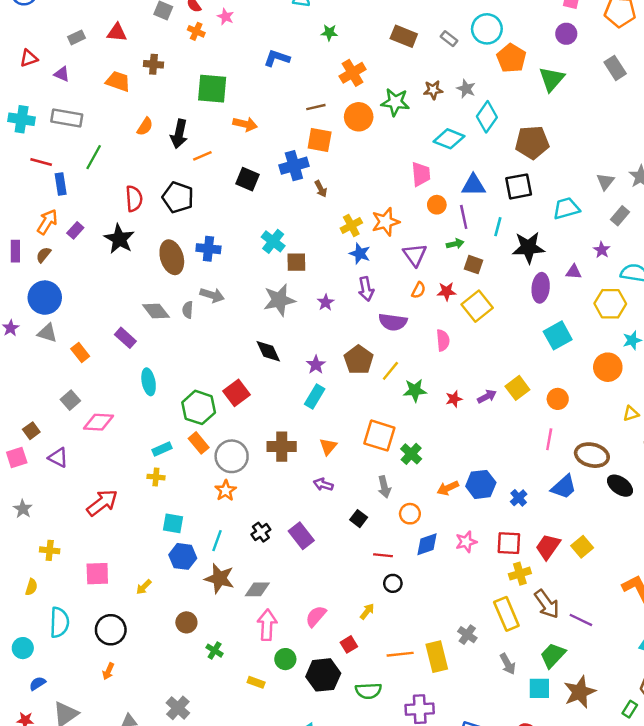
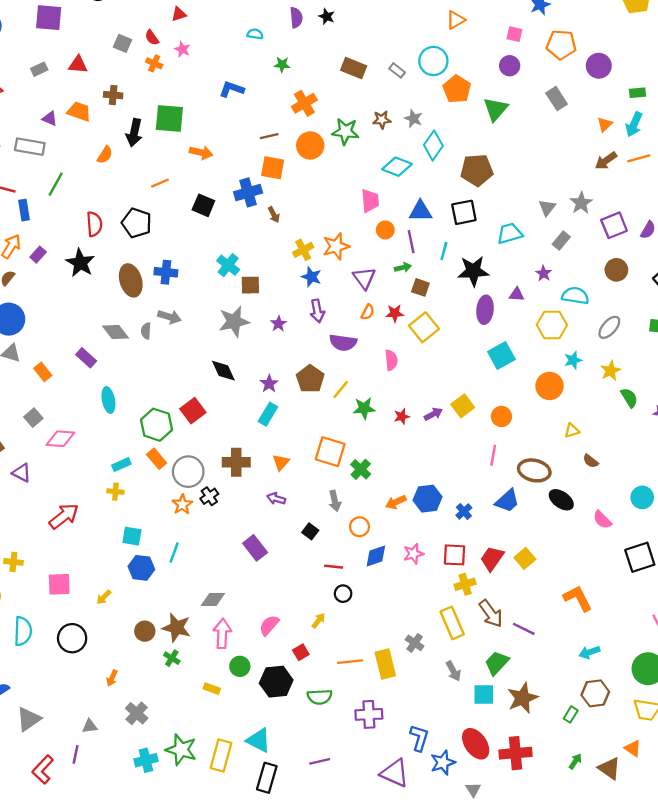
purple triangle: (62, 74) -> (50, 119), moved
black arrow: (179, 134) -> (134, 133), moved
black cross: (261, 532) -> (209, 496), moved
brown star: (219, 578) -> (176, 628), moved
orange arrow: (108, 671) -> (112, 678), moved

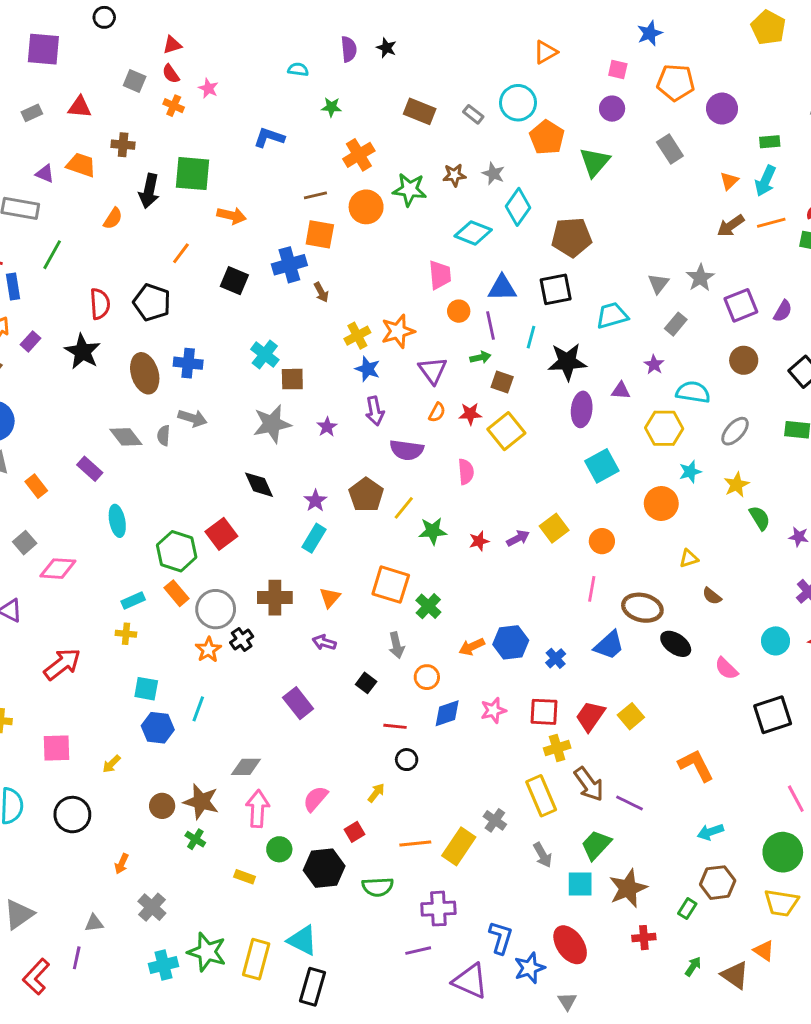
red triangle: (179, 14) -> (172, 45), moved
orange line: (160, 183) -> (181, 253), turned -30
yellow rectangle: (385, 664) -> (459, 846), turned 48
red cross: (515, 753) -> (644, 938), moved, size x0.6
purple line: (320, 761) -> (418, 951), moved

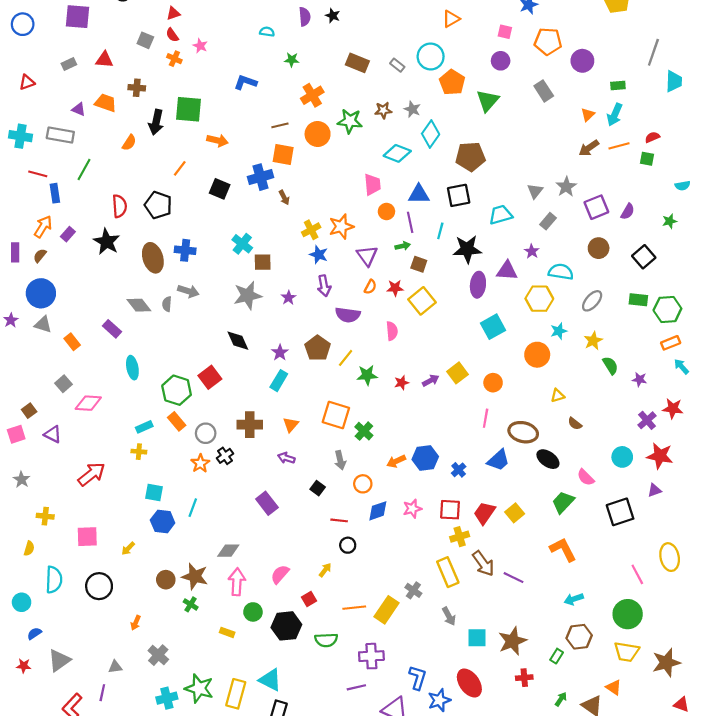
purple triangle: (621, 391) -> (507, 271), size x1.5
gray circle: (216, 609) -> (206, 433), size x0.7
green trapezoid: (596, 845) -> (563, 502), moved

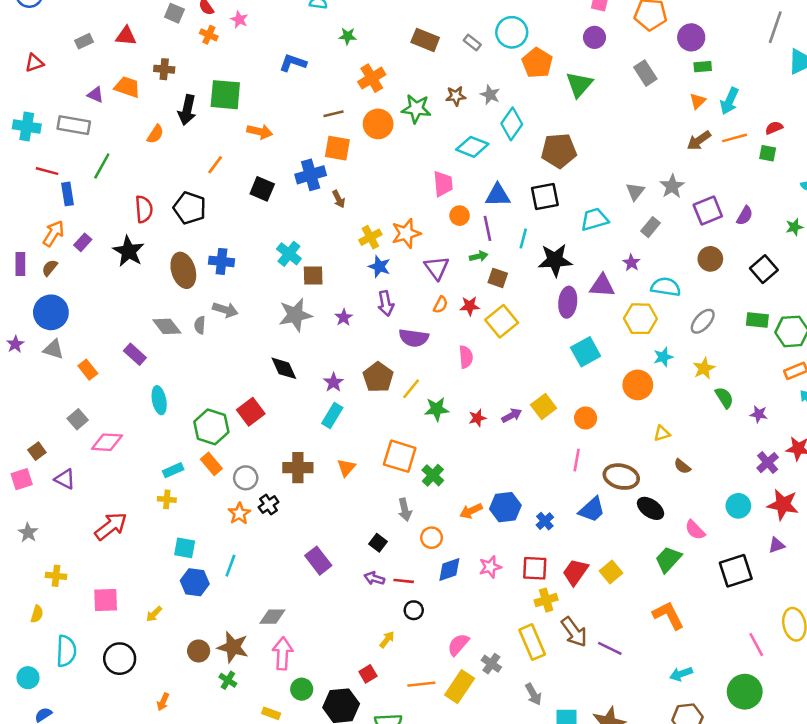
green rectangle: (618, 86) -> (703, 67), moved
purple arrow: (286, 458) -> (374, 578), moved
pink semicircle: (280, 574) -> (458, 645), moved

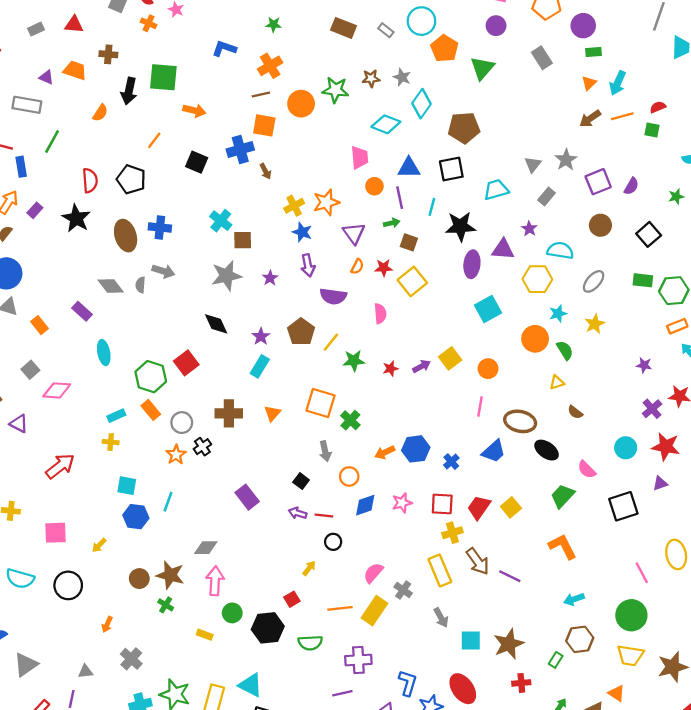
orange cross: (372, 78) -> (270, 66), moved
green semicircle: (724, 398) -> (565, 350), moved
cyan semicircle: (66, 651) -> (20, 579), turned 104

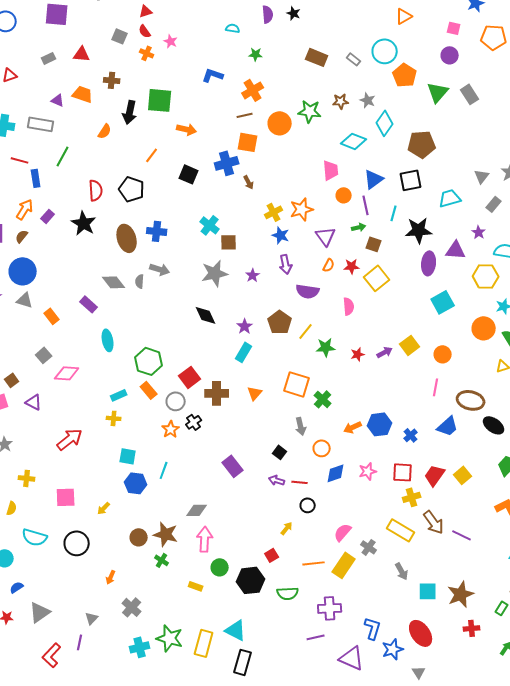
gray rectangle: (542, 58) -> (470, 94), moved
blue triangle: (409, 168) -> (374, 179), turned -35
red square: (186, 363) -> (190, 377), moved
yellow rectangle: (440, 571) -> (401, 530), turned -36
gray triangle: (85, 671) -> (92, 618), turned -40

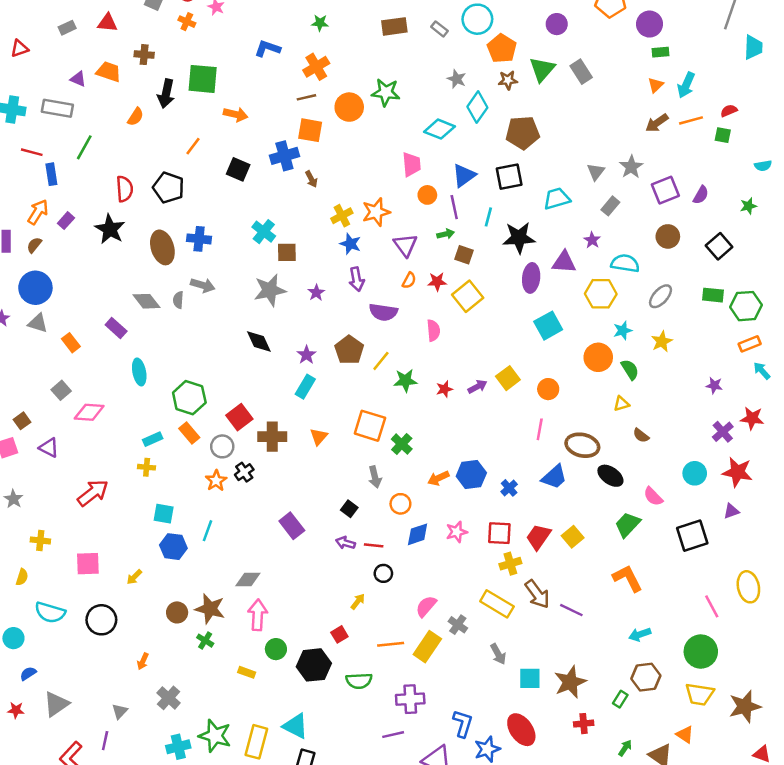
brown rectangle: (317, 57) -> (394, 26), turned -30
brown star: (341, 101) -> (508, 80), moved

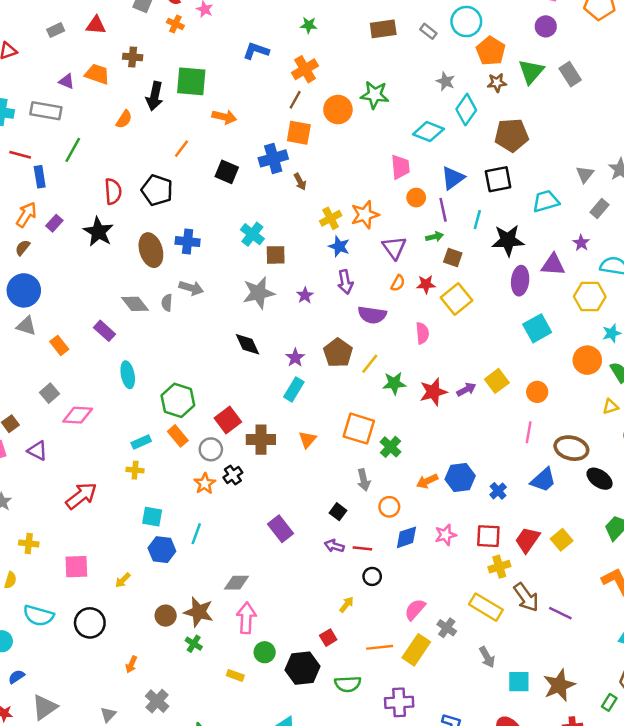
brown line: (306, 97) -> (295, 100), turned -48
red star: (444, 389) -> (433, 392), size x1.6

